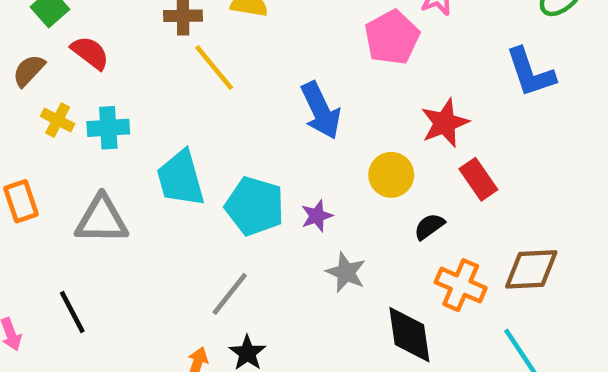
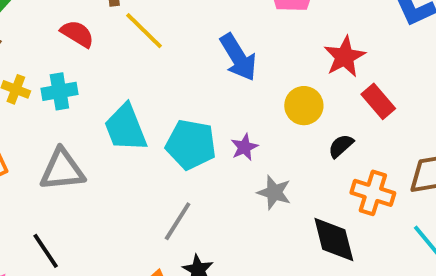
red semicircle: (90, 53) -> (77, 34), moved

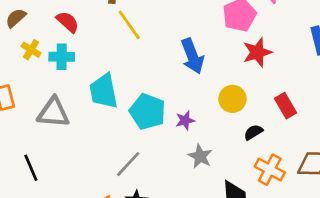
red semicircle: (77, 34) -> (68, 22), moved
red star: (345, 57) -> (257, 52), moved

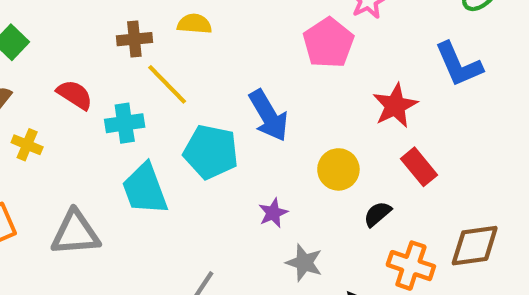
red star: (257, 52) -> (395, 106), moved
cyan cross: (62, 57) -> (125, 123), moved
cyan pentagon: (148, 112) -> (211, 152), moved

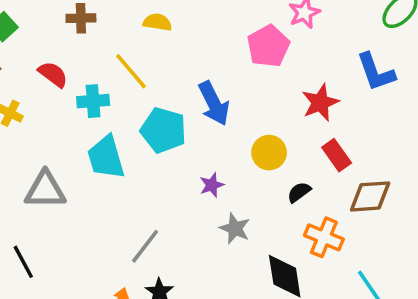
brown cross: (134, 39) -> (81, 18), moved
brown diamond: (475, 246) -> (370, 196), moved

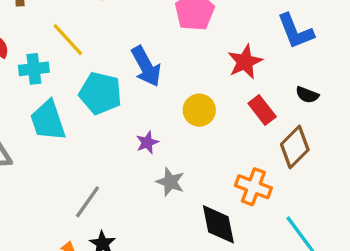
black semicircle: (299, 192) -> (307, 95), moved, turned -120
brown diamond: (370, 196) -> (295, 147), turned -39

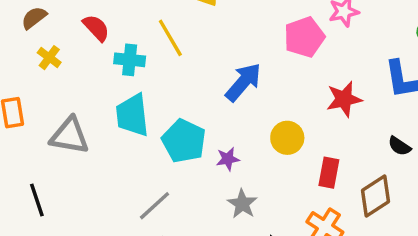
blue arrow: (146, 66) -> (243, 82), turned -123
cyan pentagon: (100, 93) -> (184, 141), moved
red rectangle: (262, 110) -> (329, 173), moved, turned 36

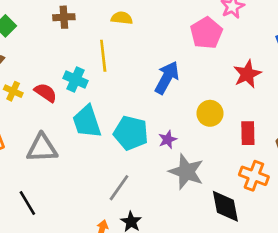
red semicircle: (96, 28) -> (46, 93), moved
yellow line: (170, 38) -> (103, 56), turned 36
cyan cross: (130, 60) -> (75, 80), turned 30
gray star: (242, 204) -> (186, 172), size x1.5

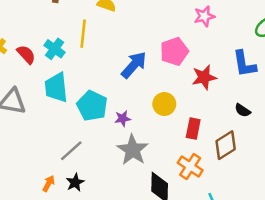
pink pentagon: (206, 33) -> (174, 51), moved

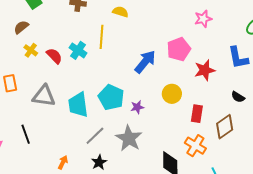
cyan trapezoid: (56, 87) -> (78, 105), moved
gray star: (133, 150) -> (129, 138), moved
orange arrow: (49, 184) -> (63, 162), moved

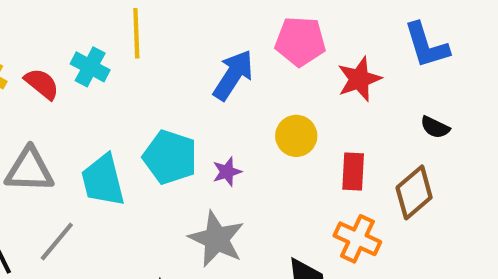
pink pentagon: (179, 49) -> (300, 41), turned 30
gray line: (95, 136) -> (57, 241), moved

